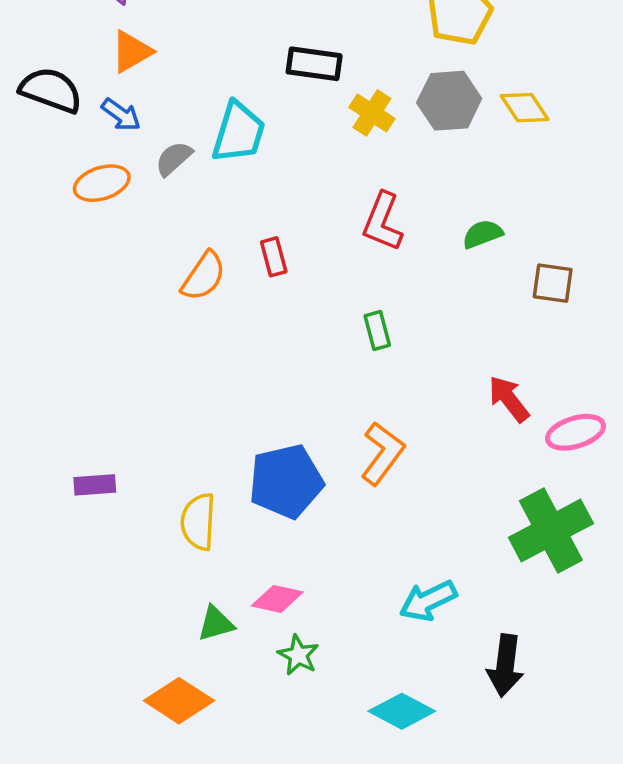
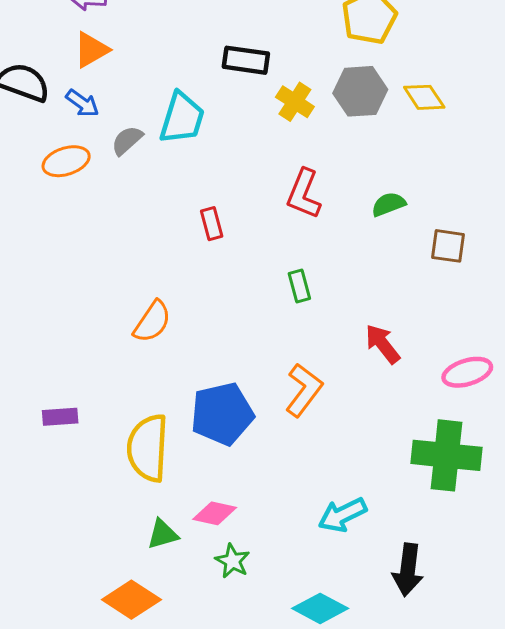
orange semicircle: (204, 276) -> (152, 322), moved
red arrow: (509, 399) -> (383, 344), moved
yellow semicircle: (198, 522) -> (148, 448), size x1.4
green cross: (551, 531) -> (446, 455), turned 34

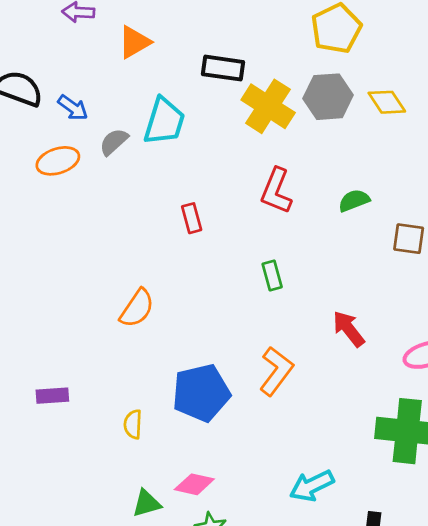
orange triangle: (91, 50) -> (134, 42), moved
yellow cross: (295, 102) -> (268, 106), size x1.5
yellow semicircle: (148, 448) -> (133, 424), size x0.5

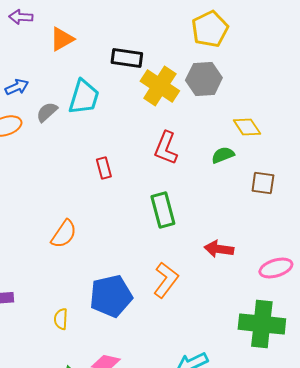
yellow diamond: (387, 102) -> (247, 127), moved
blue arrow: (73, 108) -> (17, 87), turned -60
green rectangle: (272, 276) -> (163, 210), size x1.6
red arrow: (349, 329) -> (219, 249), turned -44

